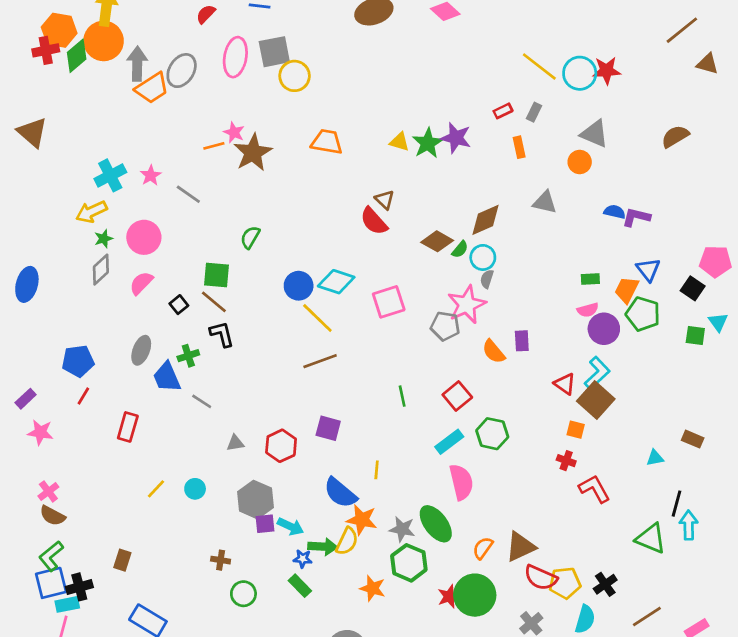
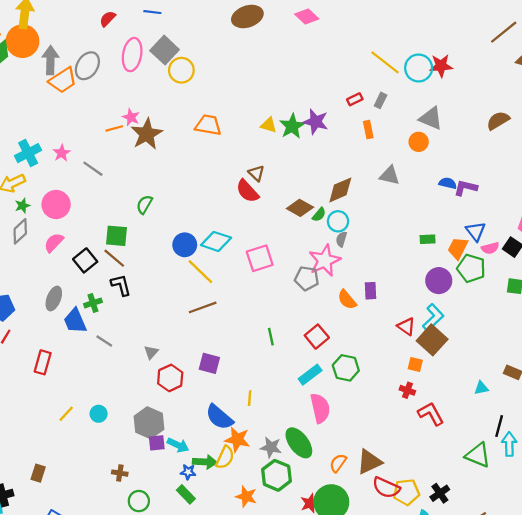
gray square: (274, 52) -> (165, 50), turned -36
black square: (179, 305) -> (85, 260), size x1.5
pink semicircle: (588, 310) -> (490, 248), moved
gray triangle: (235, 443) -> (151, 352), moved, turned -40

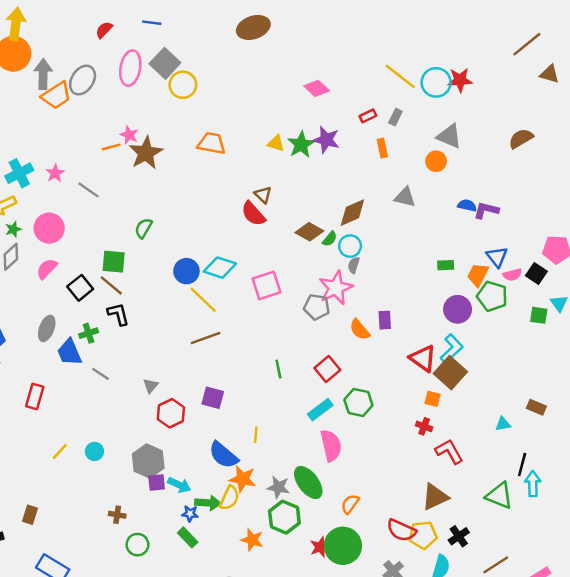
pink diamond: (307, 17) -> (317, 88), moved
red triangle: (406, 326) -> (423, 358), size x1.4
brown triangle: (369, 462) -> (435, 497), moved

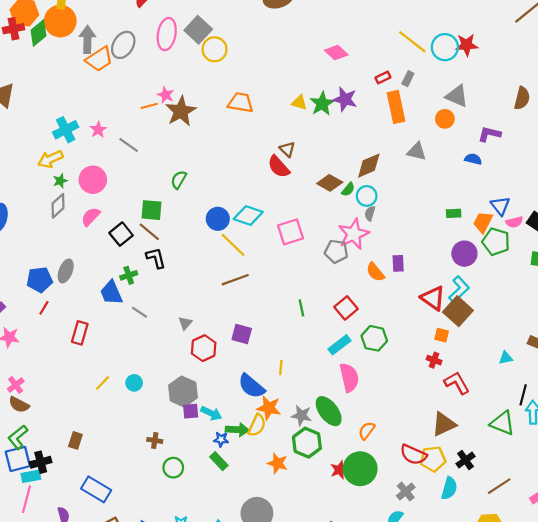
brown semicircle: (521, 139) -> (522, 98), turned 135
orange rectangle: (382, 148) -> (396, 107), size x1.8
purple L-shape: (486, 210) -> (489, 134), moved
gray ellipse: (47, 328) -> (66, 271), moved

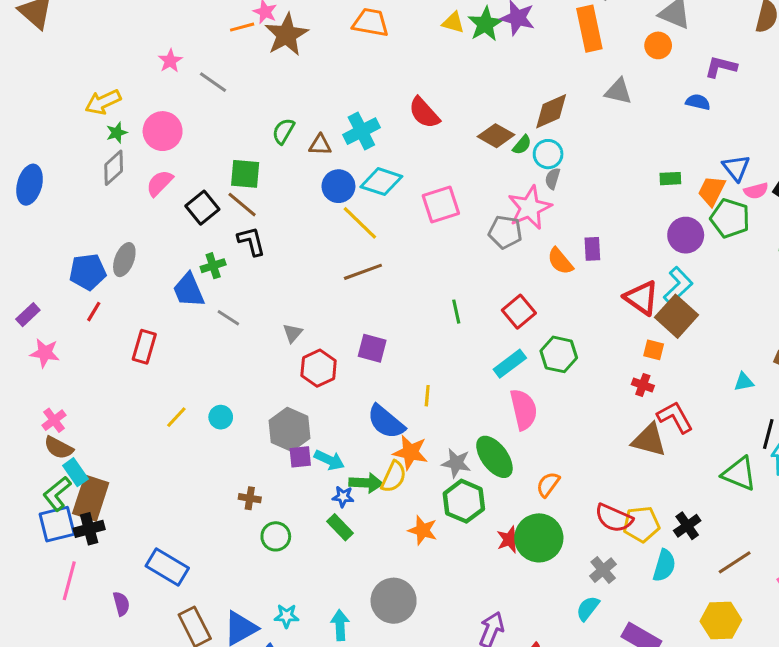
cyan cross: (66, 130) -> (361, 131), moved
brown triangle: (287, 149) -> (320, 145), moved, turned -42
brown triangle: (444, 424) -> (649, 440), moved, turned 40
brown rectangle: (75, 440) -> (91, 498), moved, size x1.8
cyan rectangle: (31, 476) -> (75, 472), moved, turned 66

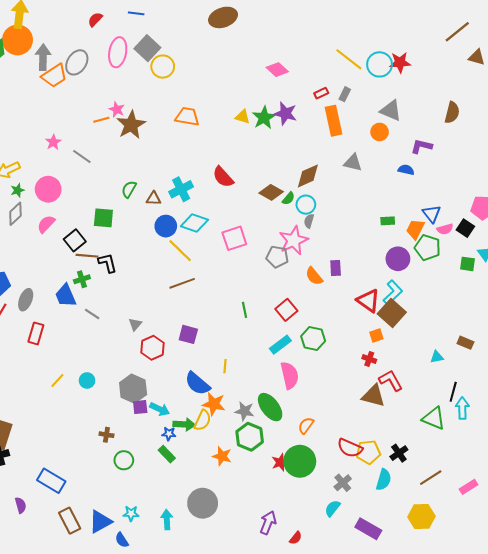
brown line: (242, 205) -> (87, 256), moved, turned -35
gray ellipse: (124, 260) -> (26, 300), moved
orange square: (654, 350) -> (376, 335), turned -32

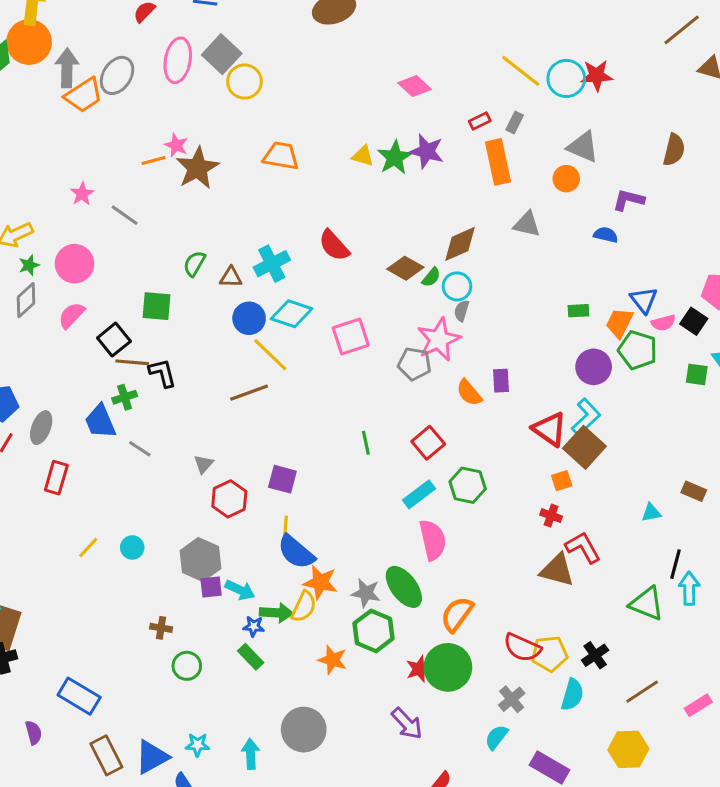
brown line: (182, 283) -> (249, 393), moved
yellow line: (225, 366) -> (285, 526), moved
orange semicircle: (306, 425) -> (457, 614), size x1.4
purple arrow: (268, 523) -> (407, 724), moved, turned 115

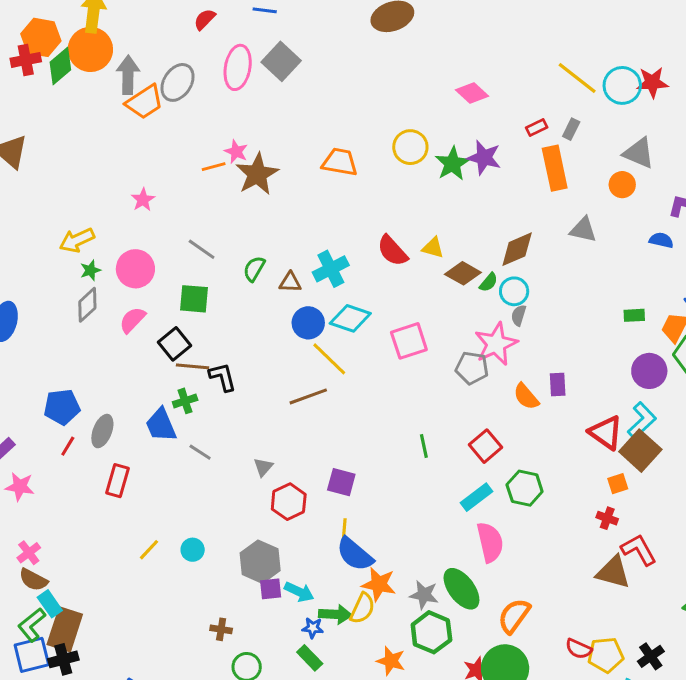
yellow circle: (245, 82) -> (410, 147), moved
yellow triangle: (363, 156) -> (433, 248), moved
gray line: (125, 215) -> (202, 249), moved
green square: (156, 306) -> (194, 299), moved
red semicircle: (522, 648) -> (579, 649), size x0.7

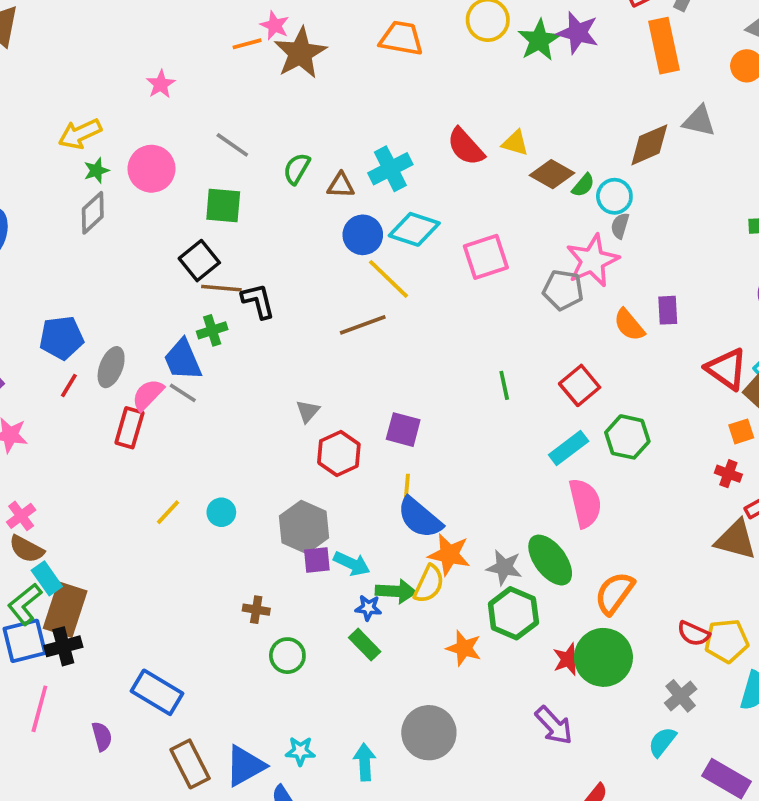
brown diamond: (517, 249) -> (649, 145), moved
pink semicircle: (132, 320) -> (148, 395), moved
gray line: (200, 452) -> (183, 393), moved

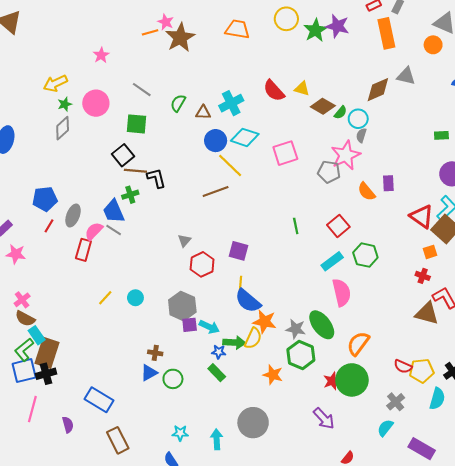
blue triangle: (245, 766) -> (149, 373), moved, size x0.7

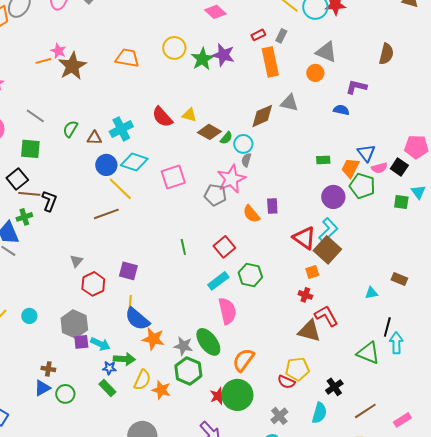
black L-shape: (156, 178) -> (49, 201), turned 35
yellow semicircle: (253, 338) -> (142, 380), moved
yellow pentagon: (422, 371) -> (297, 369), moved

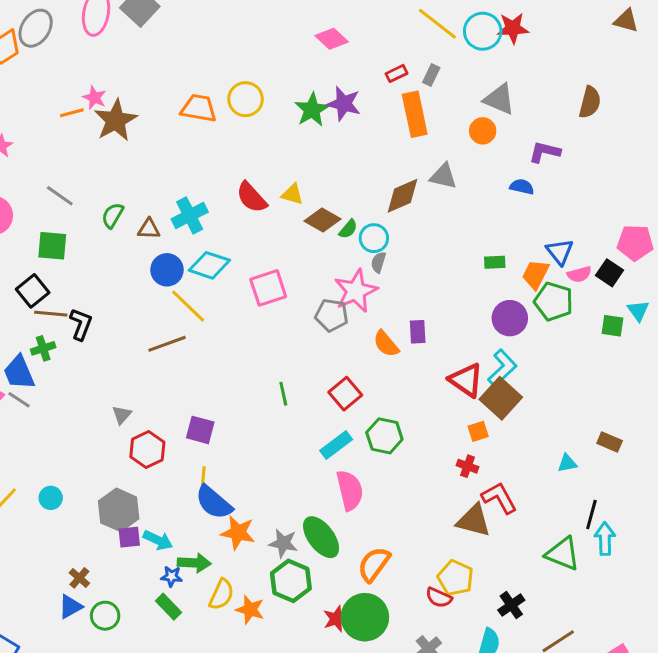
yellow circle: (174, 48) -> (246, 99), moved
brown cross: (48, 369) -> (79, 578), turned 32
yellow pentagon: (297, 369) -> (455, 578), turned 30

